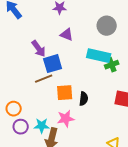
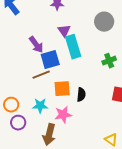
purple triangle: (67, 35) -> (64, 31), turned 32
cyan rectangle: (99, 56) -> (73, 47), moved, turned 60
cyan star: (42, 126) -> (40, 106), moved

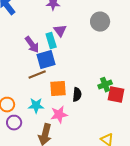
cyan rectangle: (73, 47) -> (51, 41), moved, size x0.7
green cross: (109, 61) -> (105, 85), moved

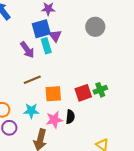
blue square: (46, 60) -> (41, 29), moved
black semicircle: (77, 95) -> (70, 117), moved
red square: (116, 95) -> (83, 93), moved, turned -30

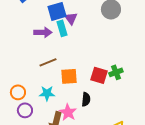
purple arrow: (27, 50) -> (43, 32), turned -54
red square: (83, 93) -> (99, 75), turned 36
pink star: (54, 120) -> (68, 112), moved, turned -30

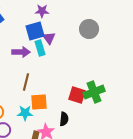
brown line: (48, 62) -> (26, 82), turned -54
green cross: (116, 72) -> (94, 92), size x1.5
orange square: (69, 76) -> (39, 102), moved

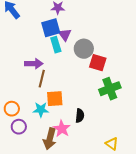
gray circle: (89, 29) -> (84, 49), moved
purple arrow: (21, 52) -> (34, 64), moved
red square: (77, 95) -> (98, 63), moved

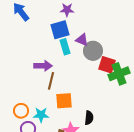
purple triangle: (65, 35) -> (82, 40), moved, turned -32
green cross: (110, 89) -> (119, 74), moved
cyan star: (41, 110) -> (41, 115), moved

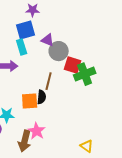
cyan rectangle: (65, 47) -> (22, 47), moved
brown line: (51, 81) -> (49, 81), moved
black semicircle: (89, 118) -> (42, 97), moved

